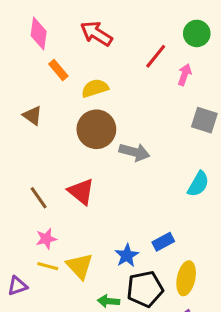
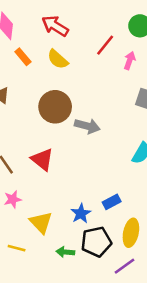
yellow semicircle: (95, 88) -> (58, 59), moved, turned -120
yellow line: (48, 266) -> (17, 248), moved

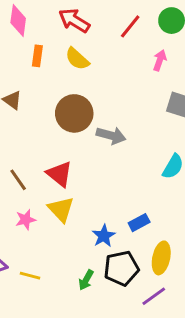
red line: (105, 45) -> (130, 26), moved
orange rectangle: (23, 57) -> (37, 56), turned 48
yellow triangle: (41, 222) -> (61, 209), moved
green arrow: (65, 252) -> (86, 280), turned -66

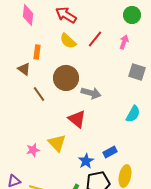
red line: (130, 26) -> (95, 39), moved
orange rectangle: (37, 56) -> (37, 52), moved
red triangle: (59, 174) -> (77, 119), moved
brown line: (18, 180) -> (39, 94), moved

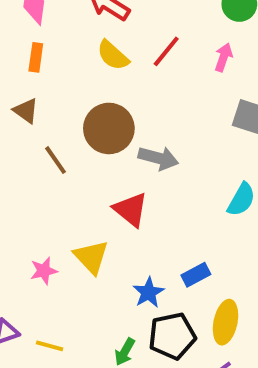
orange rectangle: (37, 52) -> (36, 57), moved

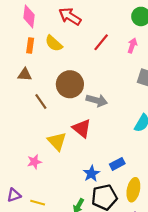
yellow semicircle: (113, 55) -> (54, 43), moved
brown triangle: (26, 111) -> (25, 75), turned -32
yellow triangle: (91, 257) -> (57, 141), moved

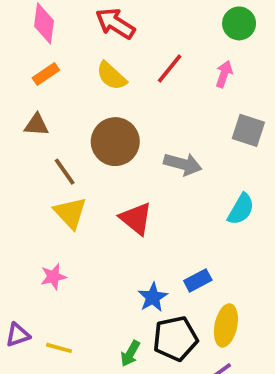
yellow semicircle: (54, 43) -> (112, 76), moved
orange rectangle: (30, 46) -> (46, 74), turned 48
gray arrow: (97, 100) -> (183, 164), moved
yellow triangle: (57, 141) -> (70, 213), moved

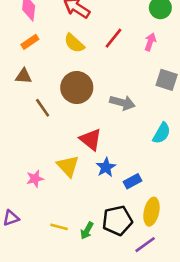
yellow triangle: (70, 213) -> (68, 166), moved
blue star: (153, 297) -> (106, 167), moved
yellow line: (59, 348) -> (59, 227), moved

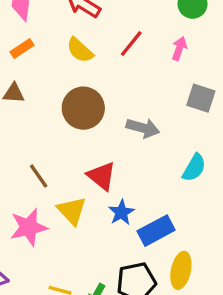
brown line: (43, 108) -> (39, 176), moved
pink star: (35, 179) -> (29, 227), size x1.6
blue rectangle: (132, 181) -> (156, 231), size x1.5

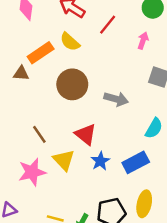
red line: (131, 44) -> (108, 25), moved
orange rectangle: (22, 49) -> (41, 53), moved, size x1.5
blue rectangle: (156, 231) -> (136, 162), moved

